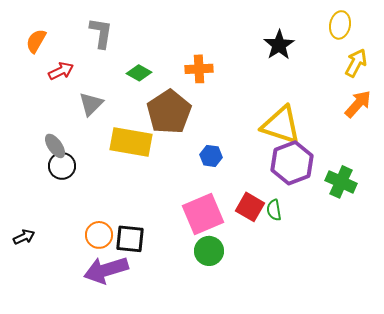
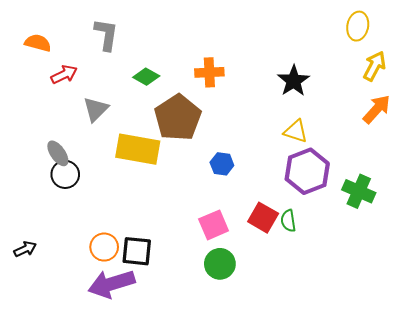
orange semicircle: (36, 41) -> (38, 43), turned 75
black star: (279, 45) -> (294, 81), moved
yellow triangle: (281, 125) -> (296, 131), size x0.6
pink square: (203, 214) -> (214, 225), size x0.7

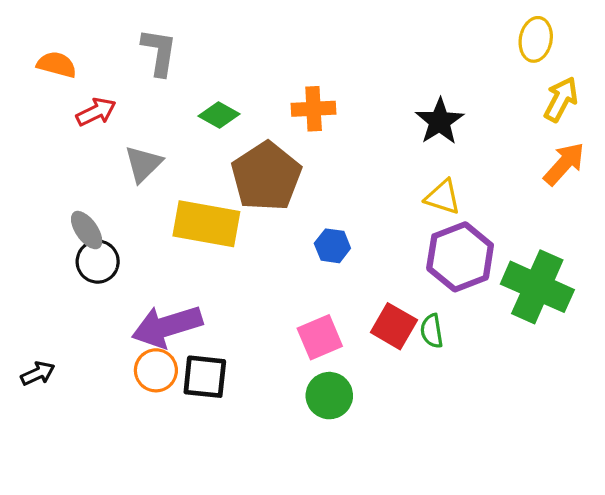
green cross: (359, 191) -> (537, 287), size x1.4
purple arrow: (112, 284) -> (167, 326), moved

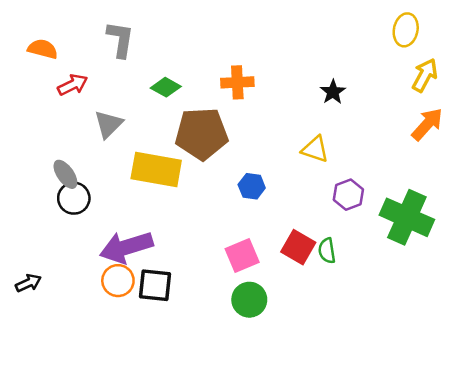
black star: (440, 121) -> (333, 92), size x0.7
brown pentagon: (266, 177) -> (202, 134), turned 30
yellow triangle: (443, 197) -> (315, 149), moved
purple hexagon: (460, 257) -> (348, 195), size x0.6

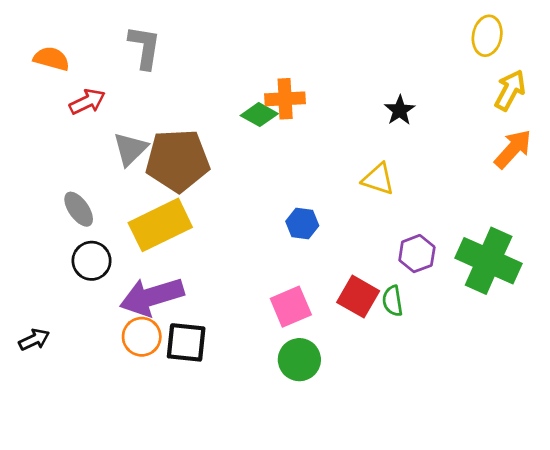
green diamond: (166, 87) -> (259, 115), moved
brown pentagon: (202, 134) -> (178, 160), moved
yellow rectangle: (156, 170) -> (160, 225), moved, turned -36
purple hexagon: (348, 195) -> (417, 254), moved
black circle: (74, 198) -> (92, 261), moved

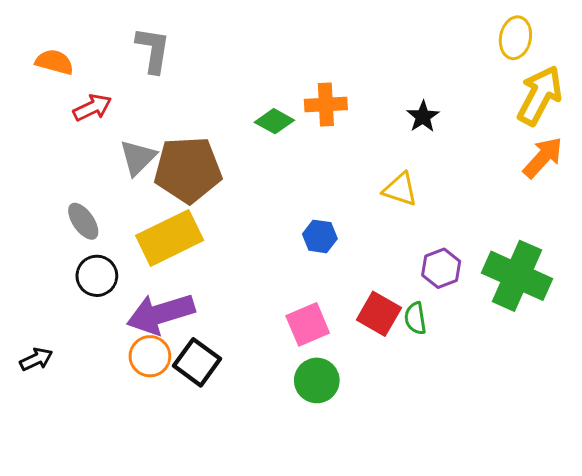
yellow arrow: (510, 90) -> (540, 95), size x1.4
orange cross: (285, 99) -> (326, 104), moved
black square: (186, 342) -> (197, 362), turned 30

